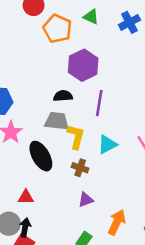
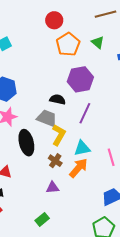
orange arrow: (117, 222) -> (78, 168), moved

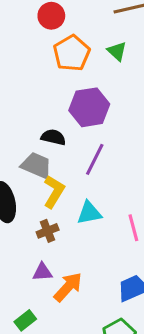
brown cross: (55, 161) -> (48, 231), turned 32
orange arrow: (78, 168) -> (68, 287), moved

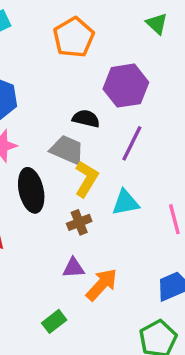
orange pentagon: (72, 53) -> (74, 37), moved

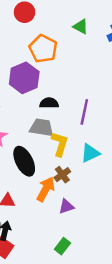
orange pentagon: (74, 37) -> (43, 49), moved
purple hexagon: (126, 86) -> (24, 78), moved
orange arrow: (102, 285) -> (46, 189), moved

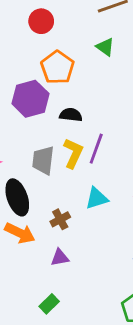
black semicircle: (49, 103) -> (71, 115), moved
gray trapezoid: (42, 128) -> (43, 160), turned -100
yellow L-shape: (60, 144) -> (73, 153), moved
orange arrow: (46, 189) -> (20, 233), moved, turned 80

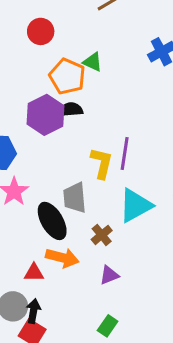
green triangle: (105, 47) -> (93, 62), moved
black semicircle: (71, 115) -> (71, 110), moved
gray trapezoid: (43, 160) -> (75, 198), moved
cyan triangle: (97, 198) -> (135, 205), size x1.4

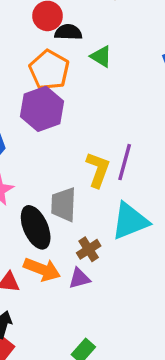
orange pentagon: (67, 76) -> (49, 70), moved
black semicircle: (71, 110) -> (68, 32), moved
purple triangle: (109, 275) -> (79, 278), moved

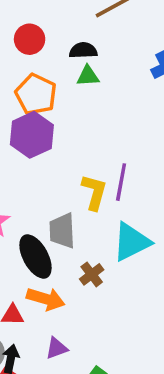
black semicircle: (68, 32) -> (83, 50), moved
green triangle: (101, 56) -> (88, 76), turned -30
purple triangle: (79, 278) -> (57, 348), moved

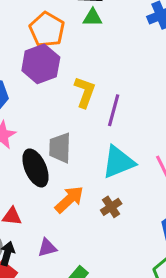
yellow L-shape: (94, 192) -> (85, 92), moved
brown cross: (92, 274) -> (111, 207), moved
orange arrow: (46, 299) -> (69, 199), moved, turned -64

